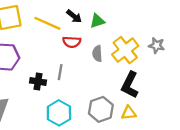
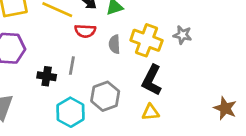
yellow cross: (125, 50) -> (146, 40), turned -32
gray hexagon: (101, 109) -> (105, 96), moved

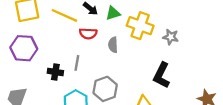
yellow cross: (146, 40) -> (140, 26), moved
black L-shape: (152, 80) -> (162, 75), moved

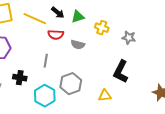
yellow cross: (140, 26) -> (102, 28), size x0.6
gray semicircle: (113, 45) -> (78, 45), turned -72
black cross: (55, 72) -> (20, 78), moved

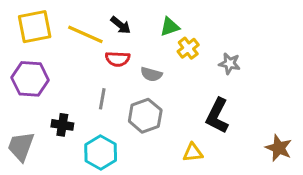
green triangle: (78, 17) -> (170, 27), moved
yellow cross: (102, 28) -> (188, 48), turned 32
gray hexagon: (71, 84) -> (145, 116), moved

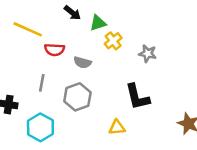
black arrow: (121, 25) -> (72, 13), moved
black L-shape: (217, 116) -> (137, 97), turned -40

